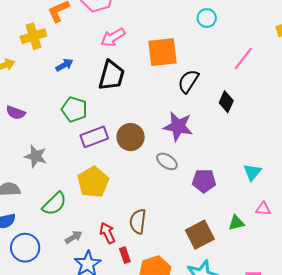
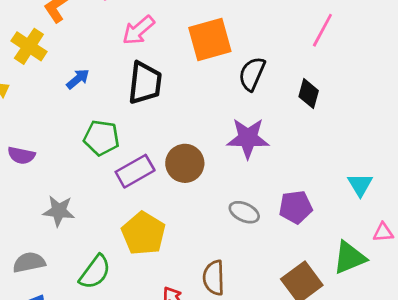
yellow cross: (33, 36) -> (29, 46), turned -30
gray ellipse: (167, 161) -> (244, 212), moved
green triangle: (236, 223) -> (349, 258), size x1.5

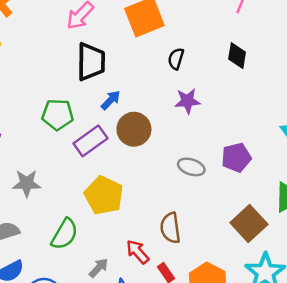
black semicircle: (252, 74) -> (176, 59), moved, size x0.7
blue arrow: (78, 79) -> (111, 100), moved
purple star: (248, 138) -> (187, 101), size x0.7

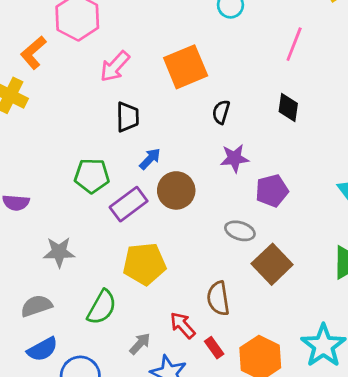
black trapezoid: (91, 62) -> (128, 117), size x0.7
purple pentagon: (236, 158) -> (272, 191), moved
yellow pentagon: (104, 195) -> (144, 264), turned -30
brown square: (249, 223) -> (272, 264), moved

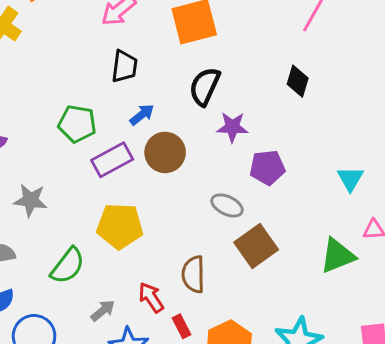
black semicircle: (221, 112) -> (205, 86), moved, size x1.5

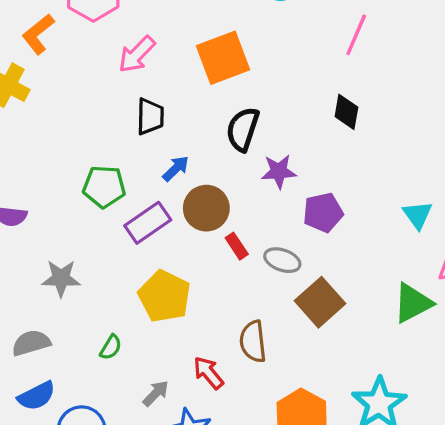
yellow pentagon: (120, 226) -> (164, 296), turned 30
green semicircle: (68, 266) -> (111, 347), size x0.6
red rectangle: (181, 326) -> (237, 246), moved

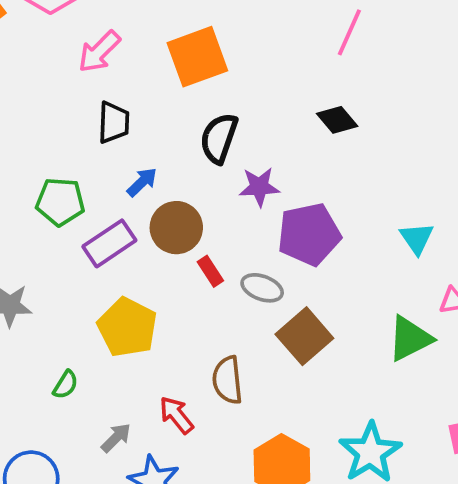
black diamond: (346, 112) -> (337, 120), turned -51
purple pentagon: (323, 213) -> (309, 234), size x1.4

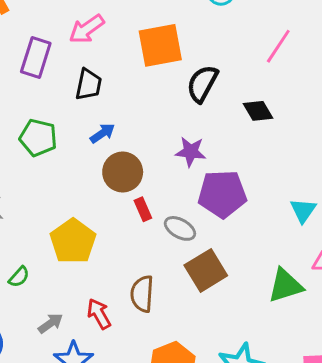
black semicircle: (219, 138) -> (202, 84), moved
purple rectangle: (109, 243) -> (36, 57), moved, turned -48

